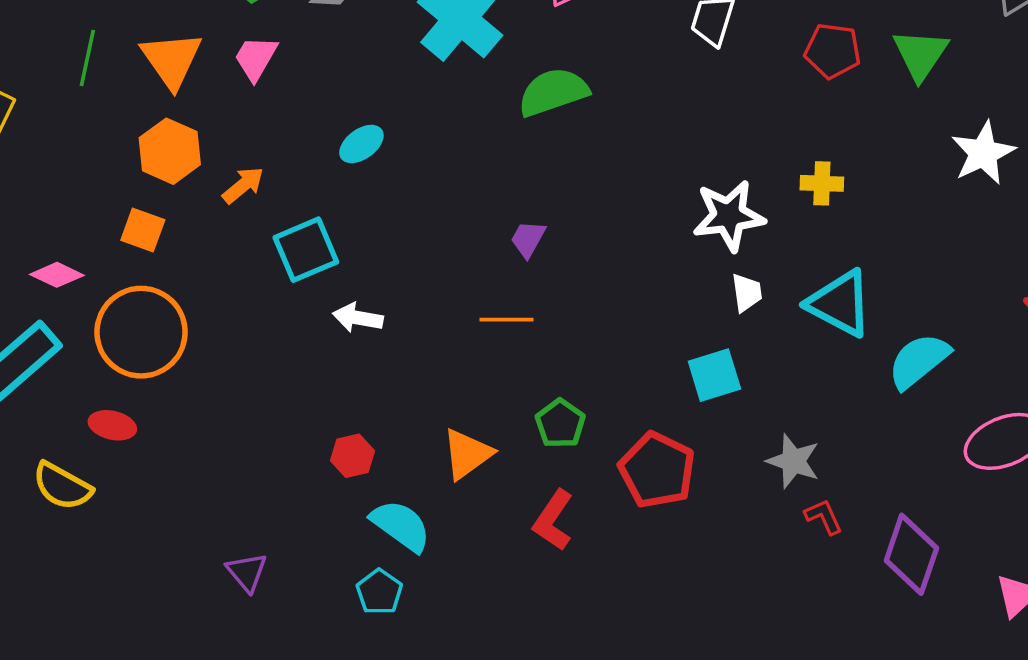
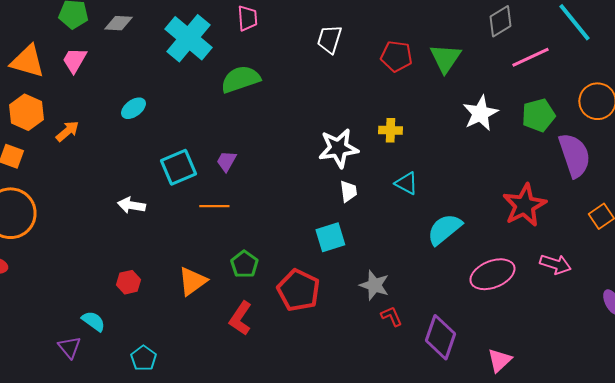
orange triangle: (172, 60) -> (27, 61), turned -39
cyan square: (306, 250) -> (178, 167), moved
cyan triangle: (840, 303) -> (406, 183), moved, size x0.6
cyan semicircle: (401, 526) -> (93, 321), moved, size x0.7

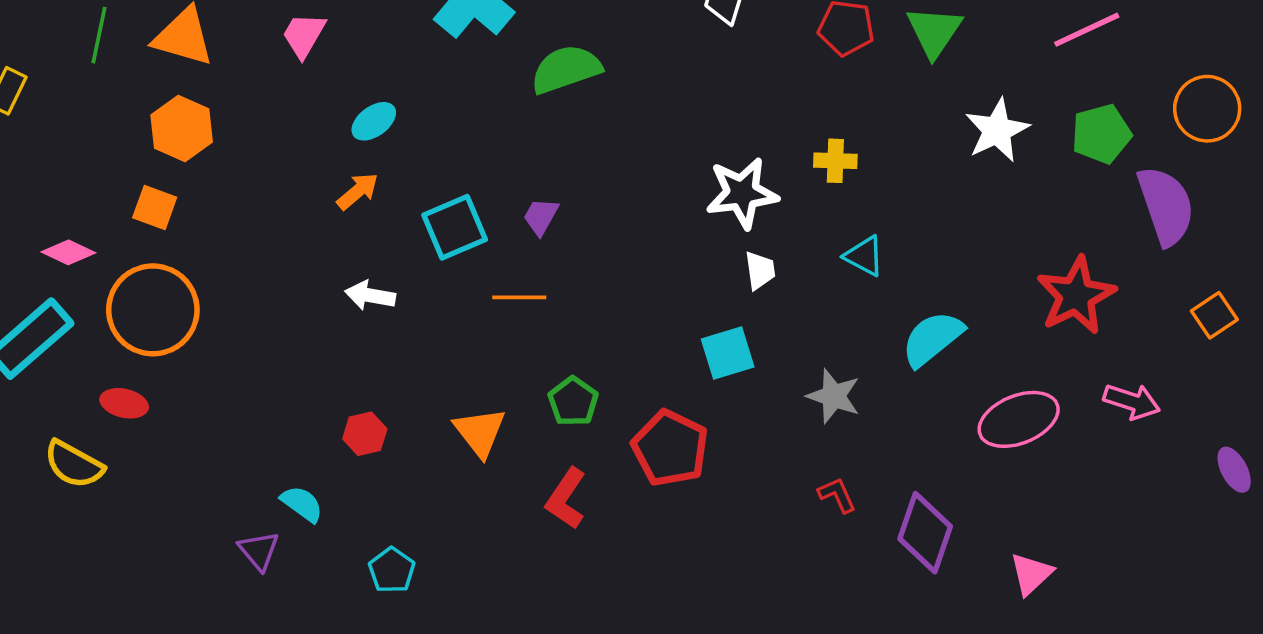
pink trapezoid: (74, 60) -> (304, 35), moved
orange arrow: (67, 131) -> (358, 191), moved
orange triangle: (192, 281) -> (480, 432), turned -32
gray star: (374, 285) -> (834, 396), moved

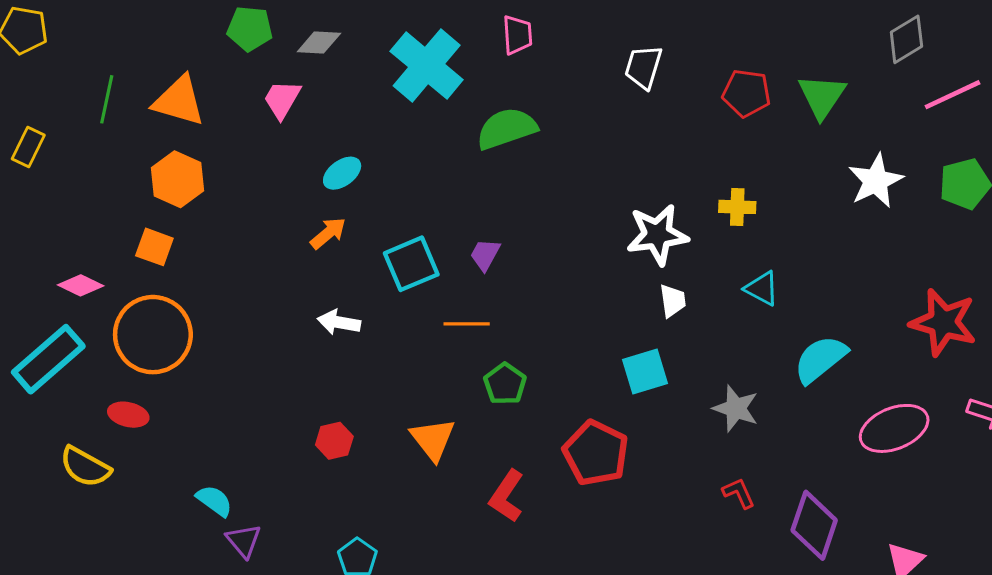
red star: (1076, 296) -> (943, 322), turned -30
green pentagon: (573, 401) -> (505, 384), moved
cyan semicircle: (302, 504) -> (214, 501), moved

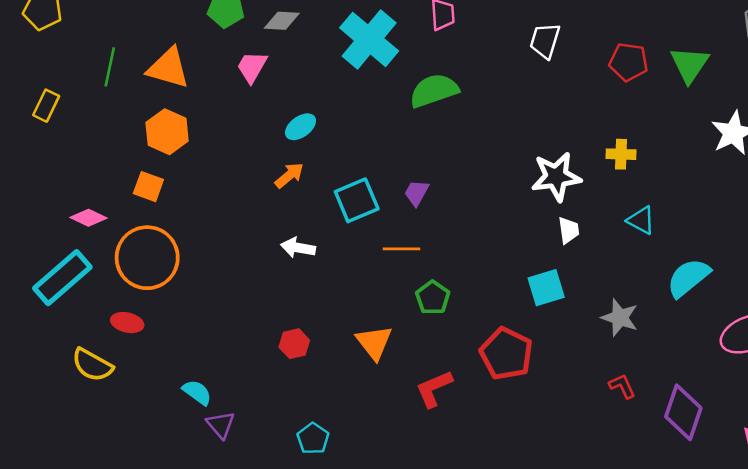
red L-shape: (507, 496) -> (434, 389), turned 33

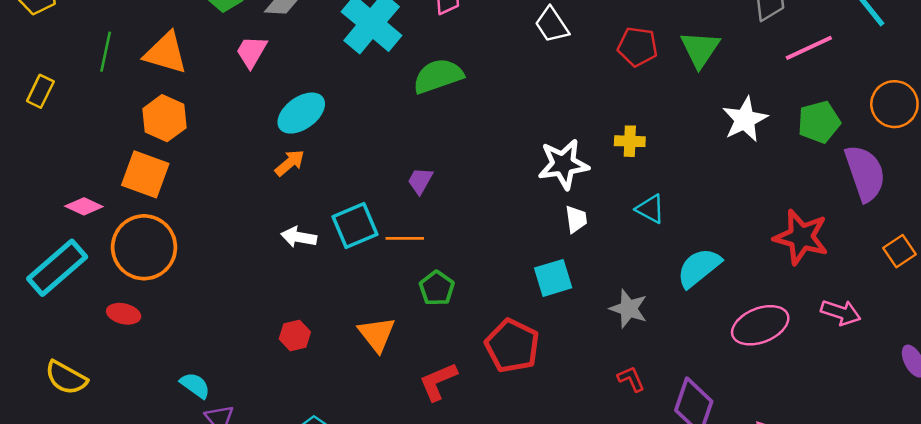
white trapezoid: (545, 41) -> (552, 25), turned -51
cyan ellipse: (301, 127) -> (301, 113), size x1.5
orange square: (148, 187) -> (145, 174), size x1.5
cyan square: (357, 200) -> (355, 226), moved
yellow semicircle: (92, 365) -> (66, 378), moved

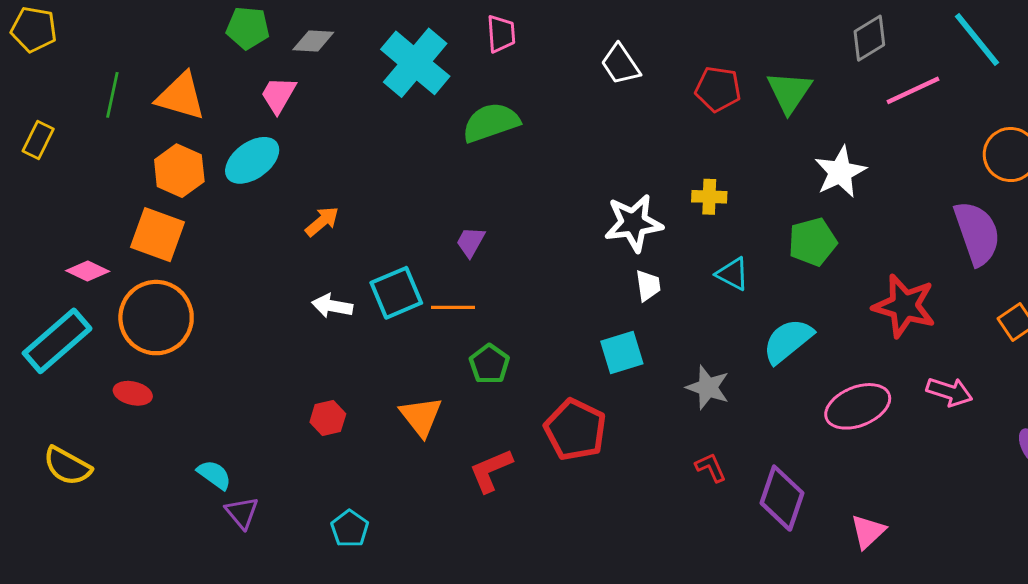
cyan ellipse: (301, 113) -> (252, 160), moved
green pentagon: (819, 122) -> (813, 242), moved

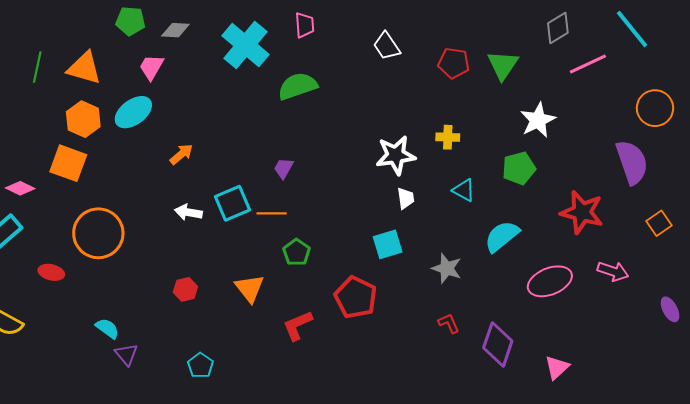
orange circle: (156, 318) -> (98, 233), moved

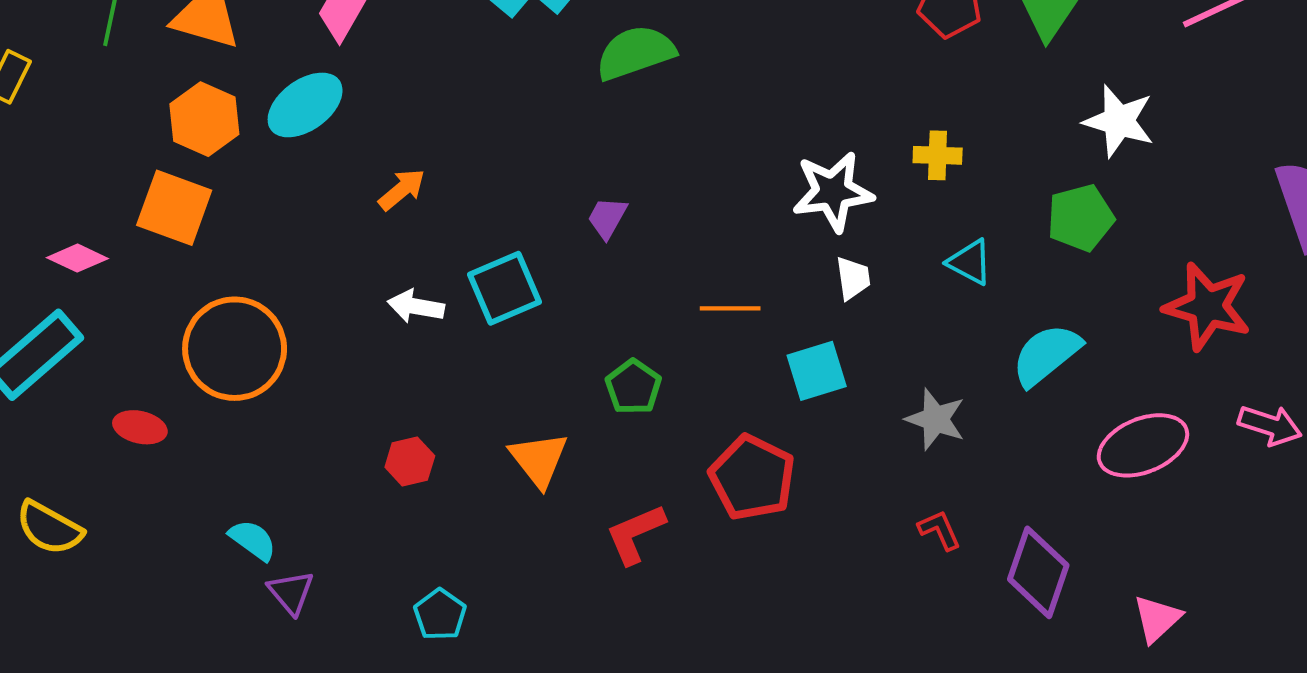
white star: (538, 120) -> (1119, 121), turned -30
orange line: (272, 213) -> (730, 308), moved

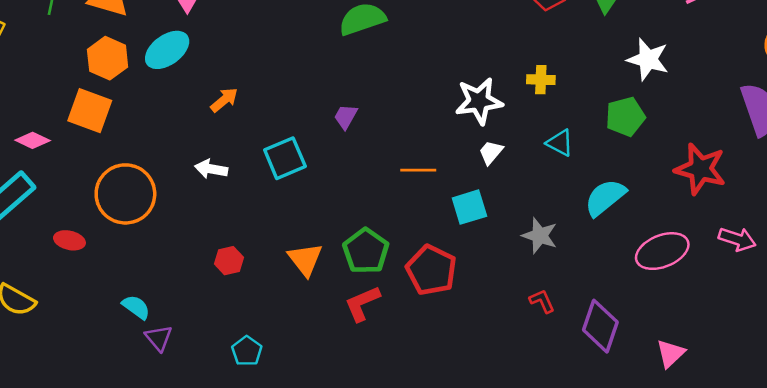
white trapezoid: (853, 278) -> (491, 152), turned -132
white arrow: (416, 306) -> (211, 169), moved
green pentagon: (633, 387) -> (366, 251), moved, size x1.4

